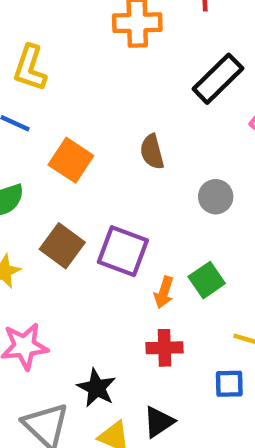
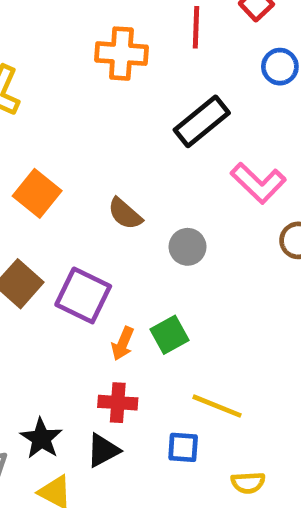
brown semicircle: (152, 152) -> (125, 214), moved, turned -40
black triangle: (159, 422) -> (103, 450), moved

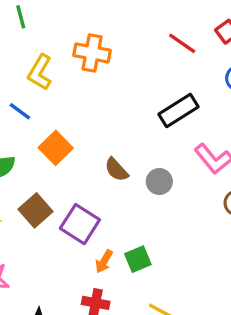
red line: (196, 27) -> (182, 43), turned -64
orange cross: (121, 54) -> (92, 53), moved
gray circle: (188, 247) -> (159, 182), moved

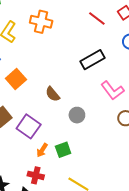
gray circle: (159, 182) -> (77, 115), moved

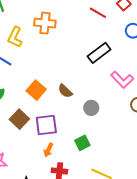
orange square: (16, 79) -> (36, 90), moved
purple square: (29, 126) -> (46, 125), turned -35
orange arrow: (42, 150) -> (48, 150), moved

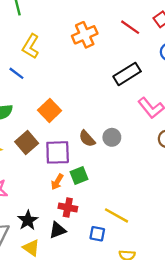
orange cross: (45, 23) -> (85, 35), moved, turned -35
brown semicircle: (65, 91) -> (87, 139), moved
green square: (82, 143) -> (79, 176), moved

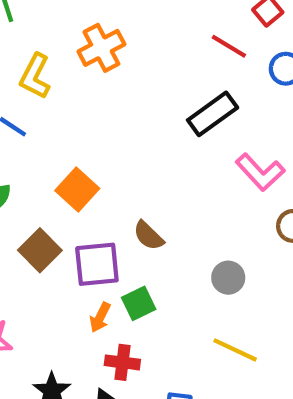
red line: (130, 27) -> (229, 46), moved
orange cross: (85, 35) -> (101, 48), moved
gray circle: (112, 137) -> (228, 278), moved
yellow line: (117, 215) -> (235, 350), moved

